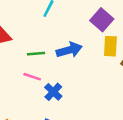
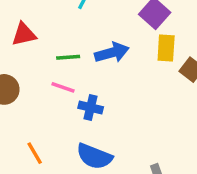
blue cross: (53, 92) -> (91, 108), turned -30

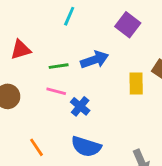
yellow rectangle: (166, 48) -> (136, 84), moved
blue cross: (91, 108) -> (80, 106), turned 30

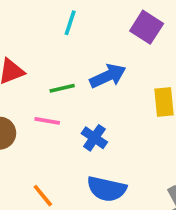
pink line: (56, 91) -> (47, 121), moved

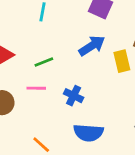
blue arrow: (108, 76) -> (92, 46), moved

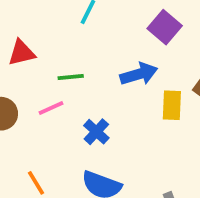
pink line: (36, 88) -> (51, 108), turned -42

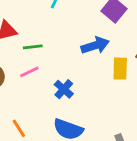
green line: (71, 77) -> (33, 47), moved

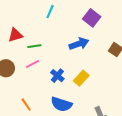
yellow rectangle: (120, 69) -> (81, 78), moved, turned 42

